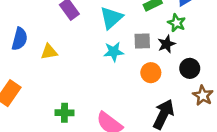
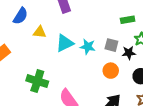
cyan triangle: (111, 18) -> (65, 43), moved
green cross: (64, 113) -> (37, 81), size x1.5

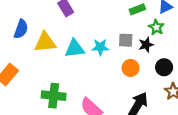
yellow triangle: (40, 32) -> (45, 42), size x1.5
cyan triangle: (65, 43) -> (75, 49), turned 30

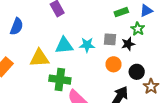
yellow triangle: (45, 42) -> (39, 58), moved
black circle: (164, 67) -> (137, 72), moved
green cross: (54, 96) -> (60, 80), moved

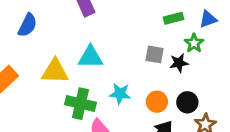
cyan star: (87, 45) -> (120, 94), moved
orange circle: (113, 64) -> (157, 102), moved

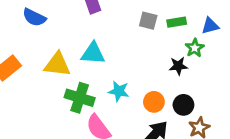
blue semicircle: (28, 25) -> (34, 17), turned 85
gray square: (154, 54) -> (148, 21), moved

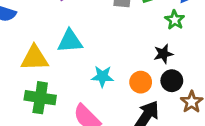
black star: (178, 66) -> (163, 54), moved
green cross: (80, 98) -> (40, 98), moved

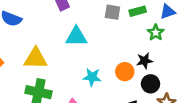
cyan triangle: (70, 41) -> (76, 37), moved
orange circle: (141, 82) -> (125, 72), moved

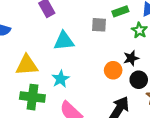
gray square: (112, 12) -> (99, 25), moved
cyan star: (92, 77) -> (61, 79), moved, turned -30

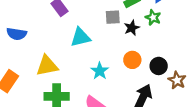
black star: (131, 58) -> (132, 28), moved
cyan star: (61, 79) -> (100, 71), moved

